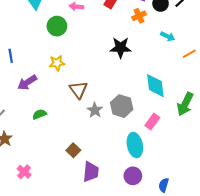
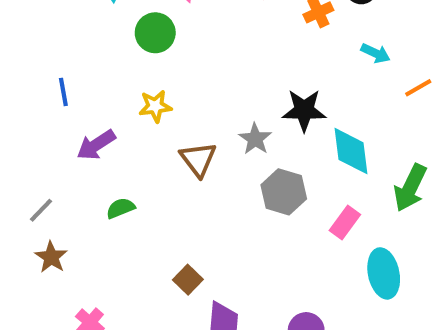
black star: (121, 48) -> (304, 110), moved
gray star: (95, 110) -> (255, 139), moved
cyan ellipse: (135, 145) -> (384, 273), moved

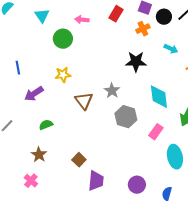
black star: (304, 110) -> (136, 62), moved
brown star: (51, 257) -> (39, 155), moved

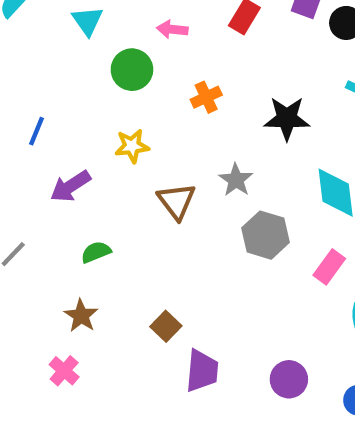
orange cross: (143, 29) -> (206, 97), moved
blue line: (18, 68) -> (37, 131), turned 32

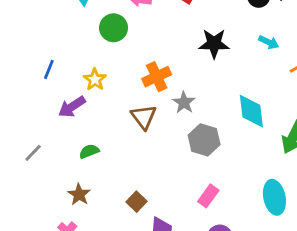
orange cross: (206, 97) -> (157, 77), moved, size x1.4
black star: (287, 118) -> (214, 44), moved
yellow star: (132, 146) -> (95, 80), moved, turned -30
pink rectangle: (329, 267) -> (208, 196), moved

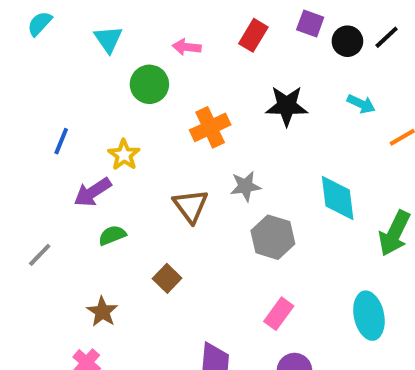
orange cross: (157, 77) -> (210, 127), moved
gray star: (184, 102) -> (245, 186), turned 30
green semicircle: (89, 151) -> (112, 235), moved
brown square: (137, 202) -> (167, 278), moved

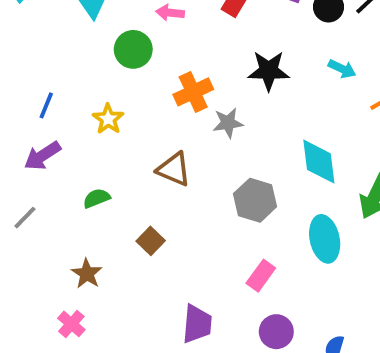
gray star: (245, 186) -> (228, 123), moved
purple arrow: (93, 192) -> (42, 156), moved
brown triangle: (191, 206) -> (174, 169), turned -30
cyan ellipse: (369, 316) -> (325, 239), moved

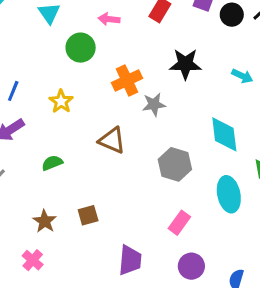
cyan arrow: (342, 69) -> (242, 76), moved
brown square: (151, 241) -> (88, 215), moved, turned 30

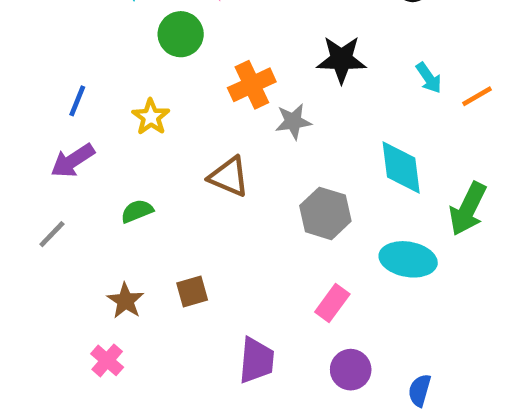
cyan arrow: (242, 76) -> (429, 78), turned 30
cyan ellipse: (229, 194) -> (408, 259), turned -68

